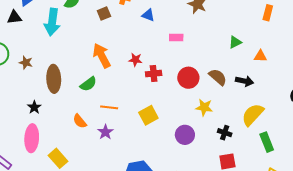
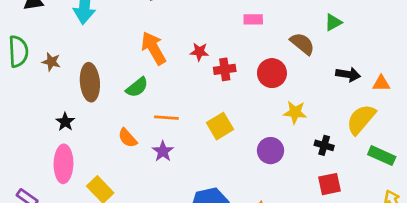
orange triangle: (260, 56) -> (381, 83), moved
brown semicircle: (218, 77) -> (302, 44), moved
green rectangle: (267, 142) -> (382, 156), turned -42

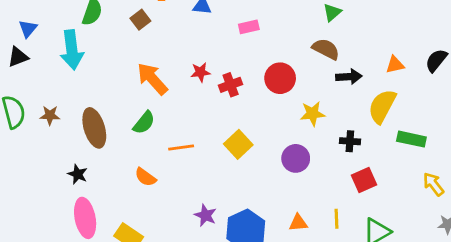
brown semicircle: (302, 44) -> (326, 49), moved
black arrow: (348, 74) -> (349, 77), moved
purple star: (163, 151) -> (205, 215), moved

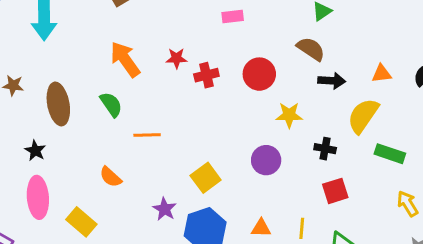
green semicircle: (144, 123) -> (111, 104), turned -80
yellow square: (238, 144) -> (206, 178), moved
orange semicircle: (145, 177) -> (111, 177), moved

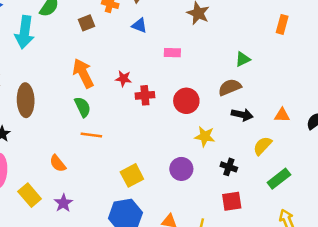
brown semicircle: (311, 49) -> (230, 87), turned -65
green semicircle: (111, 104) -> (83, 107), moved
yellow semicircle: (363, 116) -> (263, 146), size x0.7
green rectangle: (390, 154) -> (279, 179), turned -65
purple star: (165, 209) -> (63, 203), moved

